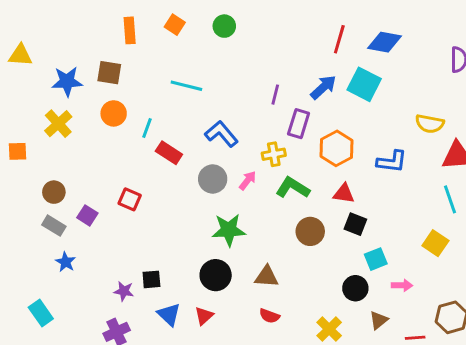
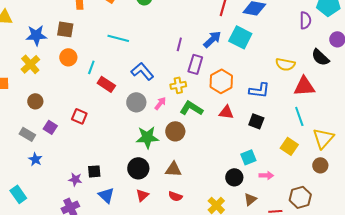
brown circle: (54, 192) -> (35, 101), moved
black square: (355, 224) -> (256, 121), moved
brown circle: (310, 231) -> (175, 131), moved
red triangle: (204, 316) -> (142, 195), moved

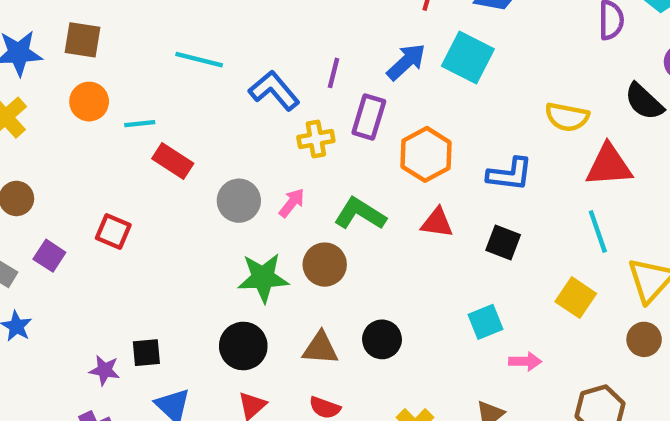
cyan line: (91, 67) -> (140, 124), turned 64
blue L-shape: (142, 71) -> (274, 91), moved
yellow cross: (178, 85) -> (316, 139), moved
black circle: (234, 177) -> (382, 339), moved

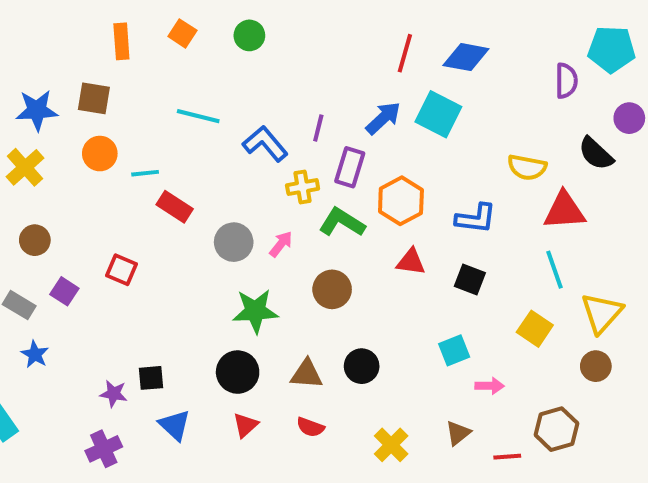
green L-shape: (360, 214) -> (342, 222), moved
brown circle: (325, 265) -> (332, 289), moved

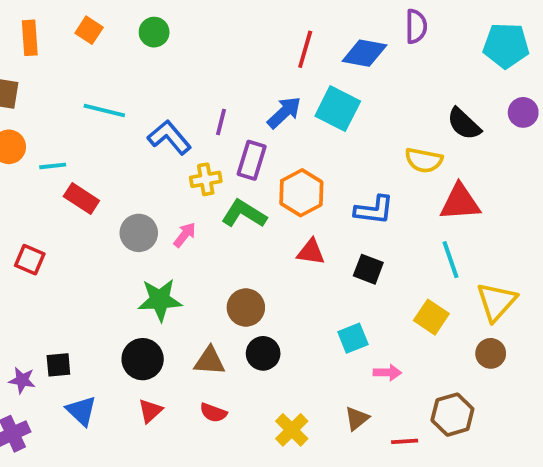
purple semicircle: (566, 81) -> (416, 26), moved
black semicircle: (596, 154) -> (464, 124), moved
brown circle: (332, 289) -> (246, 307), moved

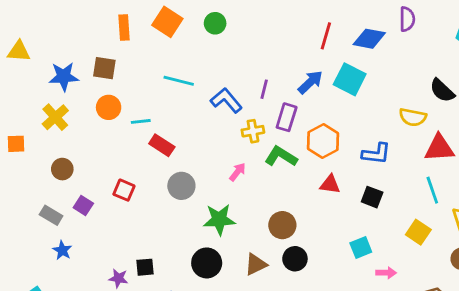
orange square: (89, 30) -> (167, 22), size x1.5
gray circle: (139, 233) -> (181, 186), moved
brown triangle: (210, 361) -> (256, 264), turned -30

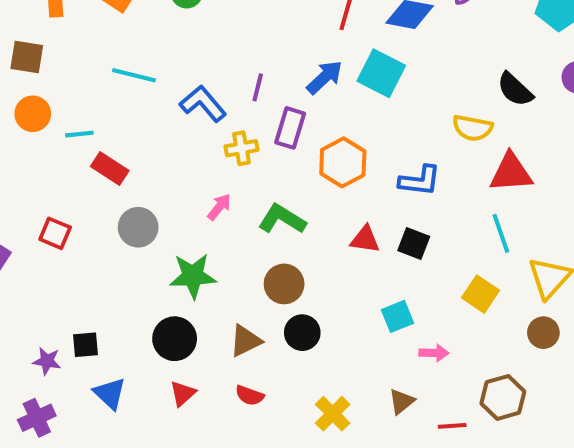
green L-shape: (281, 156) -> (282, 219), moved
red triangle: (330, 184) -> (365, 239), moved

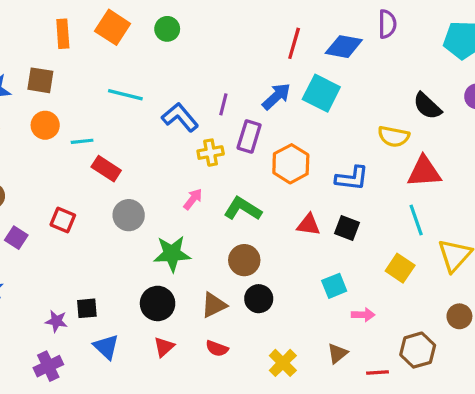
brown circle: (543, 333) -> (459, 316), moved

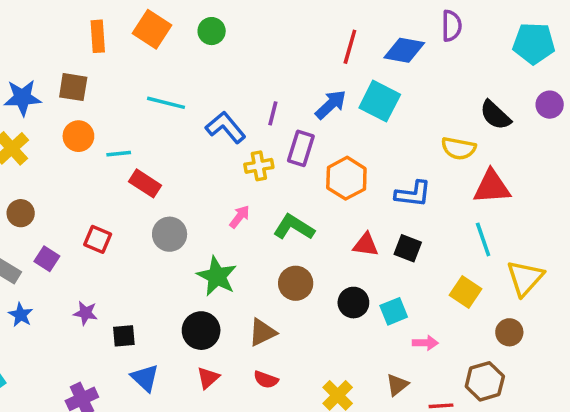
green star: (172, 254) -> (217, 276), turned 30
black circle: (259, 299) -> (353, 303), moved
brown circle: (459, 316) -> (509, 332), moved
purple star: (56, 321) -> (85, 313), moved

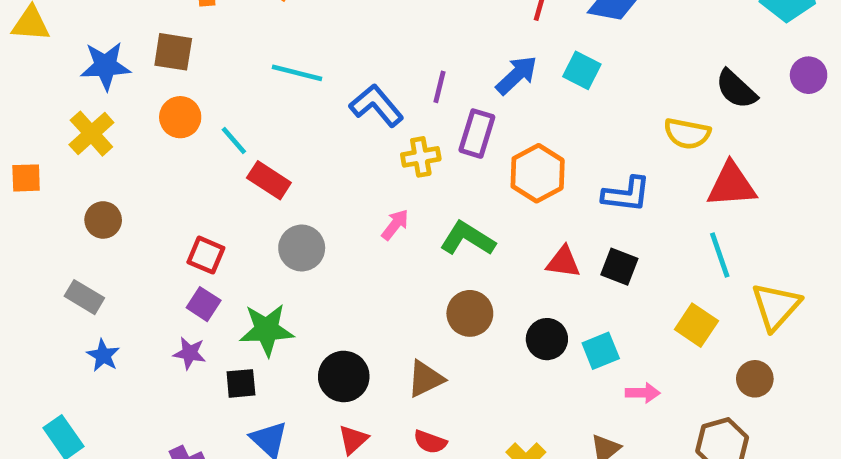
cyan square: (380, 101) -> (582, 70), size x0.7
cyan line: (119, 154) -> (234, 141), turned 55
purple square: (47, 259) -> (204, 304), moved
green star: (217, 276) -> (267, 330), moved, turned -30

